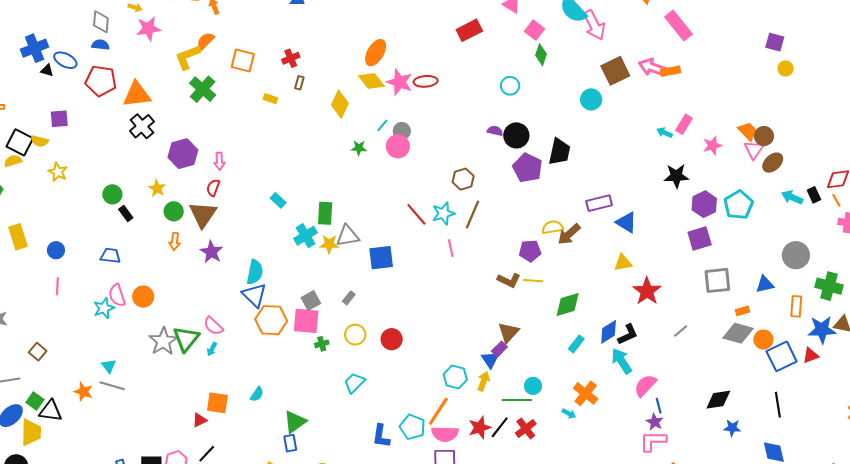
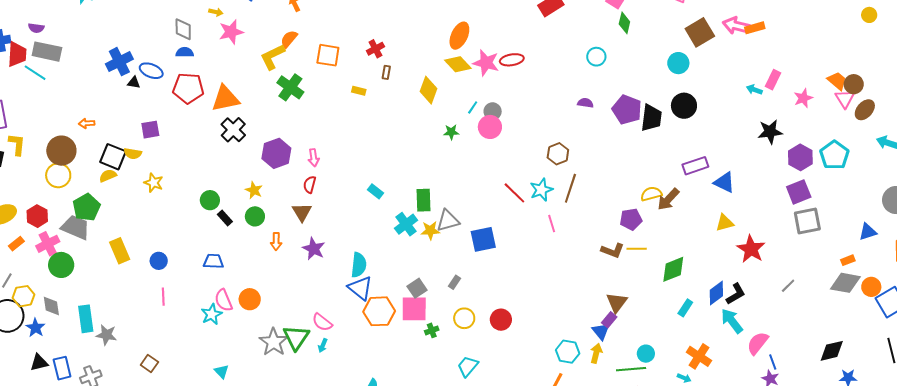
black circle: (516, 135) -> (684, 106), moved
purple pentagon: (528, 168) -> (627, 110), moved
green circle: (174, 211) -> (255, 216), moved
brown triangle: (203, 214) -> (302, 212), size x0.7
gray square: (717, 280) -> (807, 221), moved

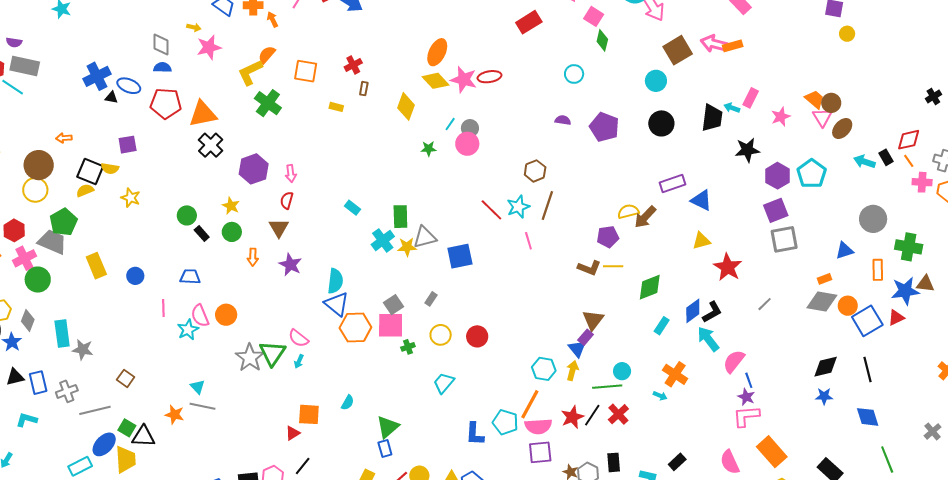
black trapezoid: (651, 118) -> (712, 118), moved
pink line: (163, 297) -> (163, 308), moved
gray diamond: (51, 306) -> (28, 320), turned 30
black diamond: (832, 351) -> (826, 367), moved

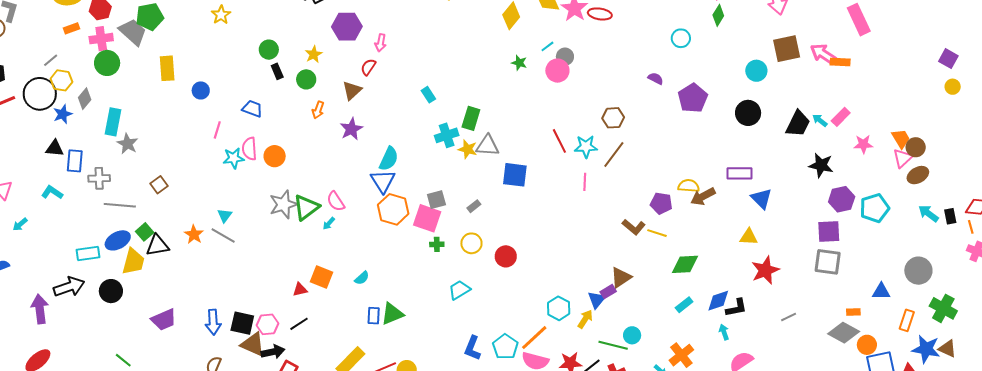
cyan arrow: (708, 339) -> (724, 332), size x0.6
black triangle: (143, 436) -> (157, 245), turned -30
blue rectangle: (385, 448) -> (374, 316), moved

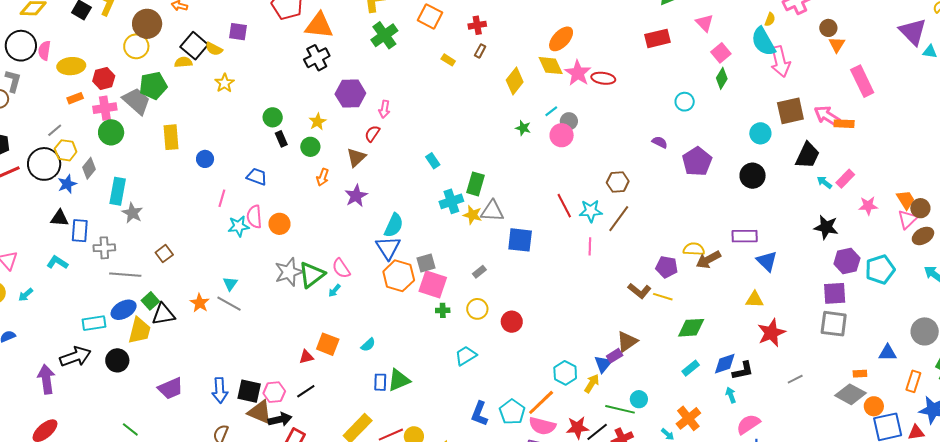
black trapezoid: (798, 124) -> (808, 155), moved
gray square: (436, 200) -> (426, 263), moved

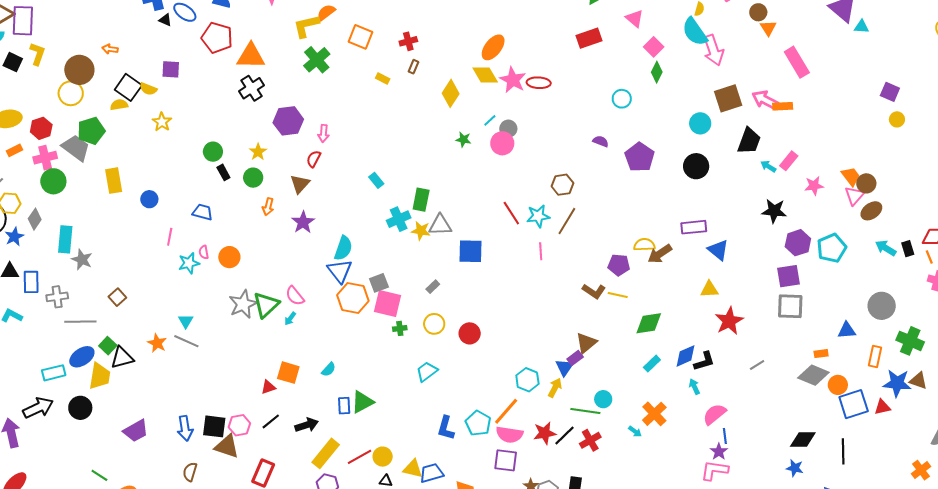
pink semicircle: (254, 217) -> (204, 252), size x0.6
black arrow: (280, 419) -> (307, 425), moved

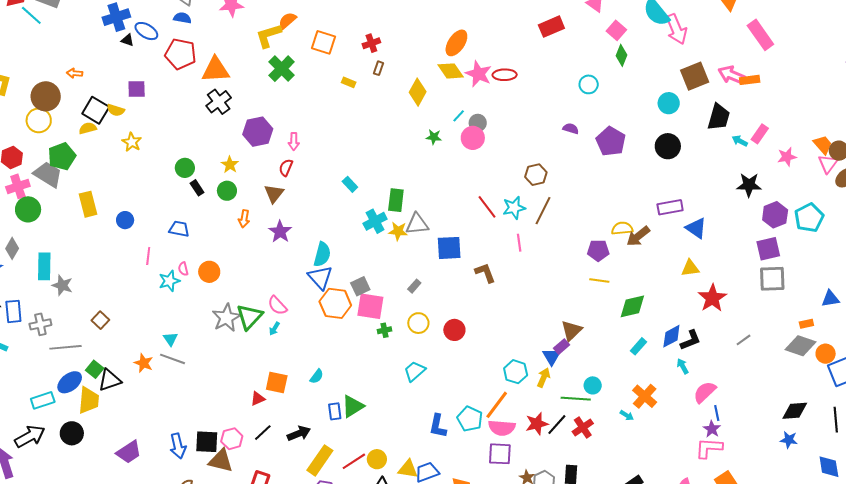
brown L-shape: (594, 291) -> (485, 273), moved, turned -140

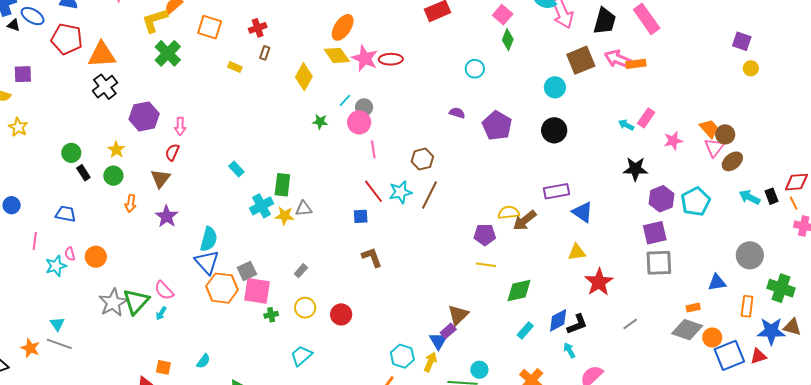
black trapezoid: (719, 117) -> (605, 21), moved
gray triangle: (417, 224) -> (304, 209), size x0.7
pink line: (519, 243) -> (373, 149), moved
blue square: (449, 248) -> (361, 216), moved, size x0.6
orange square: (277, 383) -> (163, 367), size x0.7

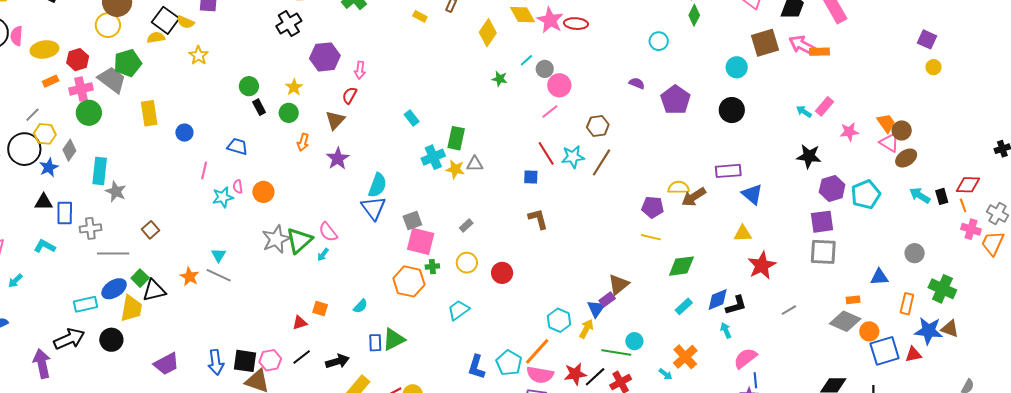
pink circle: (359, 122) -> (559, 85), moved
pink triangle: (714, 147) -> (889, 142), turned -40
pink line: (373, 149) -> (550, 112), turned 54
gray circle: (750, 255) -> (915, 253), size x0.7
orange hexagon: (222, 288) -> (409, 281), moved

